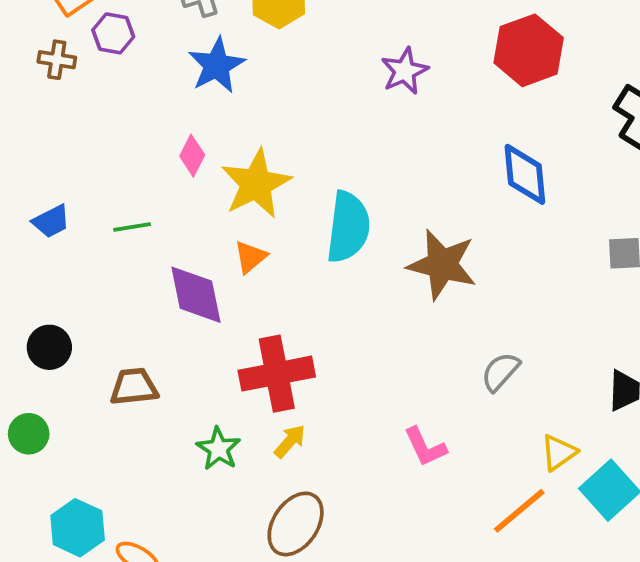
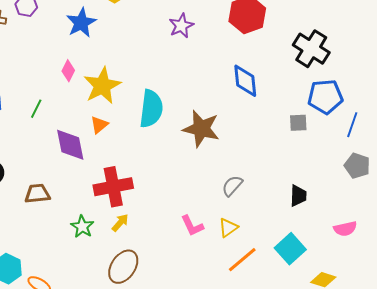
green line: (132, 227) -> (36, 109), turned -54
yellow triangle: (559, 453) -> (228, 228), moved

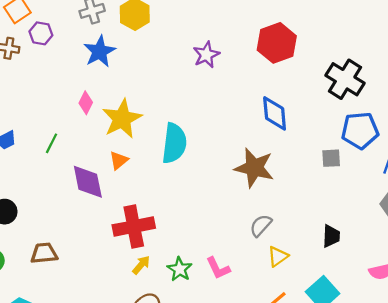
brown star: (201, 129) -> (254, 168), moved
brown trapezoid: (37, 194) -> (44, 253), moved
green star: (82, 227) -> (180, 269), moved
yellow triangle: (228, 228) -> (278, 256), moved

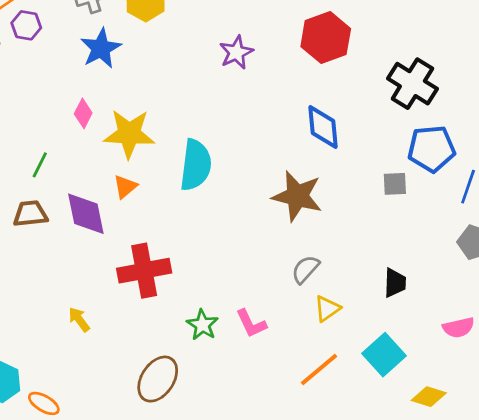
yellow star: (122, 119) -> (129, 134), turned 30
brown trapezoid: (44, 253) -> (30, 214), moved
yellow arrow: (141, 265) -> (79, 319), moved, turned -78

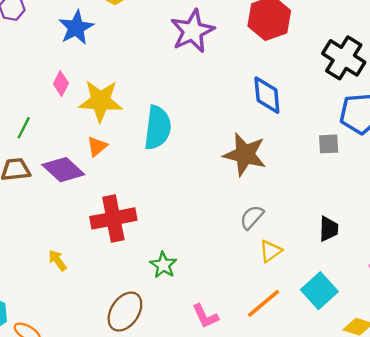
purple star: (236, 52) -> (192, 31), size x1.5
purple diamond: (86, 214) -> (63, 170), turned -36
pink L-shape: (251, 323) -> (205, 316), moved

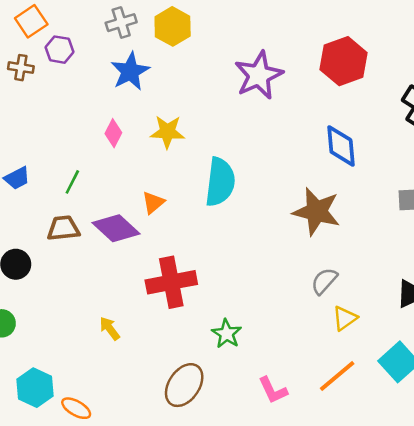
yellow star: (101, 101) -> (167, 132), moved, size x0.7

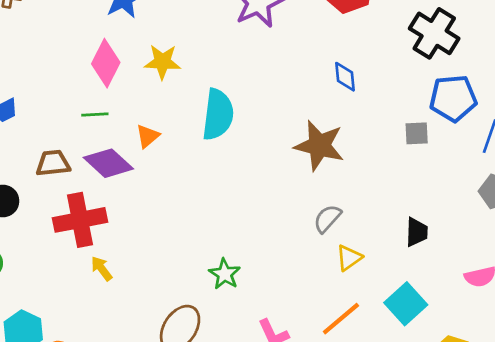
pink diamond: (113, 133) -> (106, 63), size x1.6
blue diamond: (341, 146) -> (345, 77), size x0.7
green line: (72, 182) -> (95, 114), moved, turned 60
red cross: (171, 282) -> (80, 220), moved

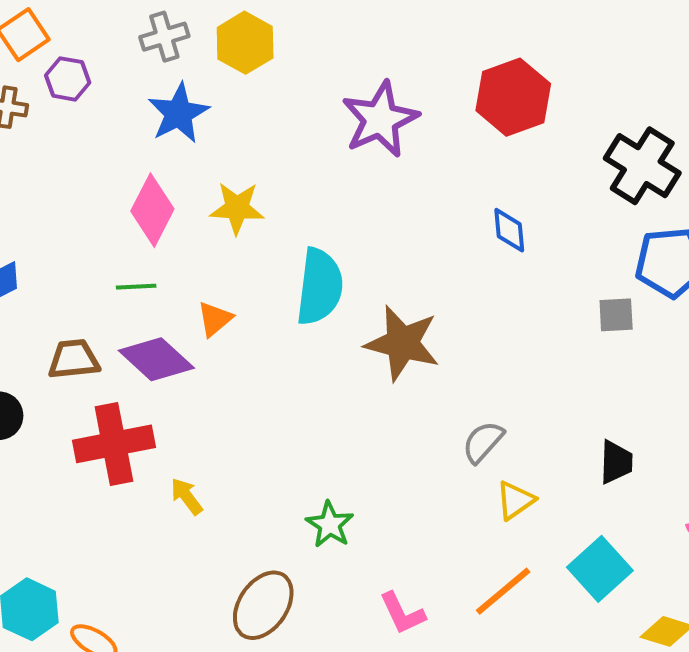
brown star: (319, 146) -> (402, 343), moved
yellow arrow: (102, 269) -> (187, 496), moved

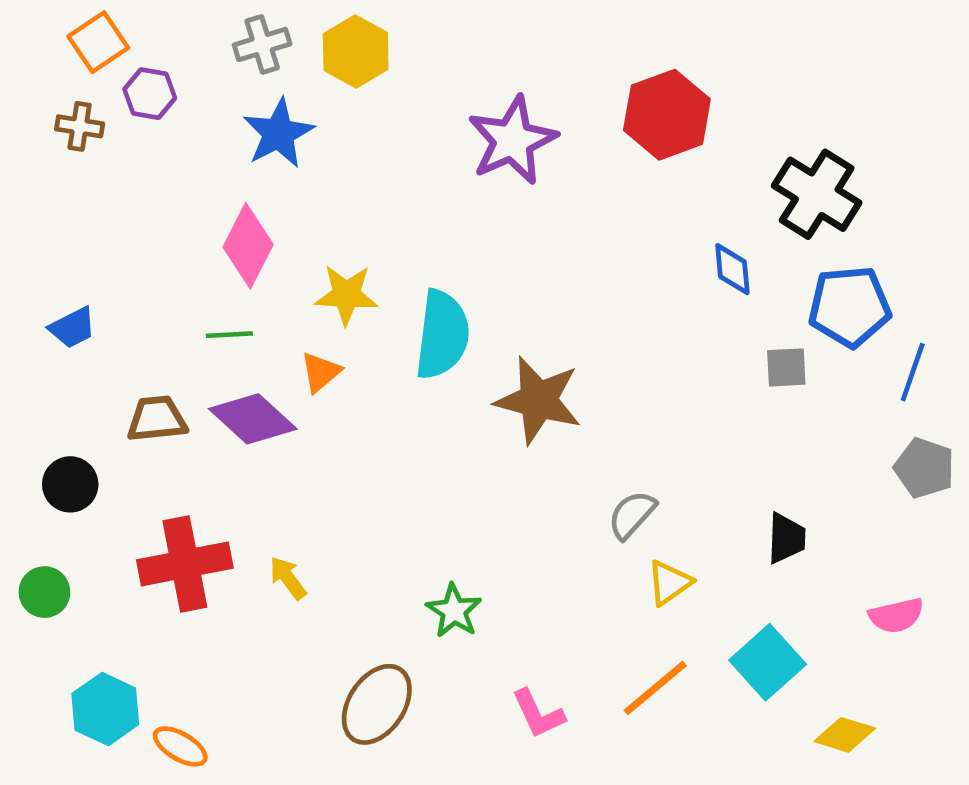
yellow star: (237, 208) -> (346, 295), moved
blue diamond: (509, 230) -> (732, 269), moved
red cross: (114, 444) -> (185, 564), moved

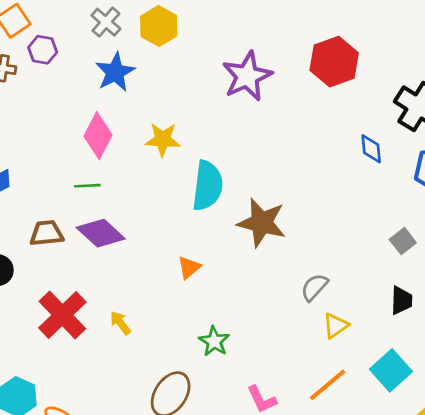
gray cross: (262, 44) -> (106, 22), turned -32
yellow star: (346, 295) -> (163, 139), moved
gray square: (786, 367) -> (403, 241), moved, turned -35
orange triangle: (321, 372) -> (189, 267), moved
red cross: (185, 564) -> (62, 315), turned -33

